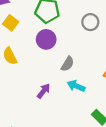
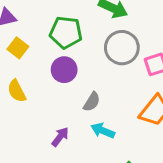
gray circle: (90, 22) -> (122, 48), size x1.5

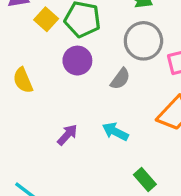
yellow square: (18, 48) -> (46, 19), moved
gray semicircle: (92, 102) -> (120, 79), moved

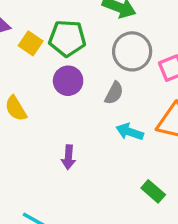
cyan arrow: (115, 132) -> (130, 132), moved
purple arrow: (67, 135) -> (68, 157), turned 150

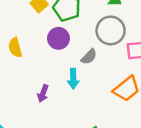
cyan arrow: (130, 132) -> (73, 79), moved, turned -126

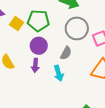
purple arrow: (43, 93) -> (35, 65), moved

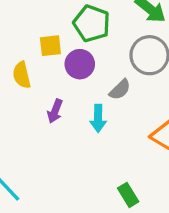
yellow square: (17, 23) -> (50, 46), moved, turned 32
purple arrow: (35, 65) -> (55, 111), moved

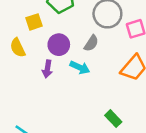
purple circle: (80, 64) -> (59, 45), moved
cyan arrow: (98, 118) -> (80, 68), turned -54

